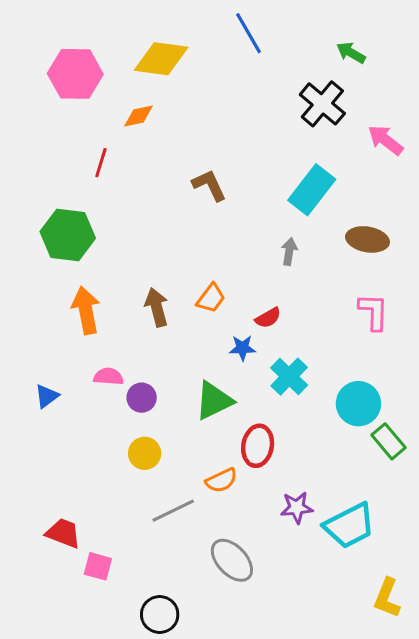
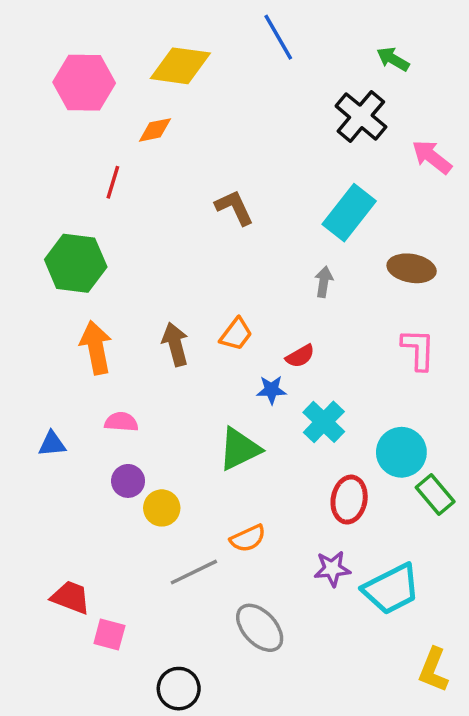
blue triangle: (47, 396) -> (52, 444), turned 32
purple circle: (142, 398) -> (128, 481), moved
red ellipse: (258, 446) -> (349, 500), moved

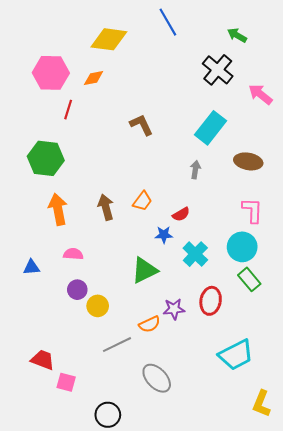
pink hexagon: (84, 83) -> (51, 73), moved
cyan circle: (401, 452) -> (242, 247), moved
green rectangle: (435, 494) -> (249, 279), moved
purple star: (332, 569) -> (174, 309), moved

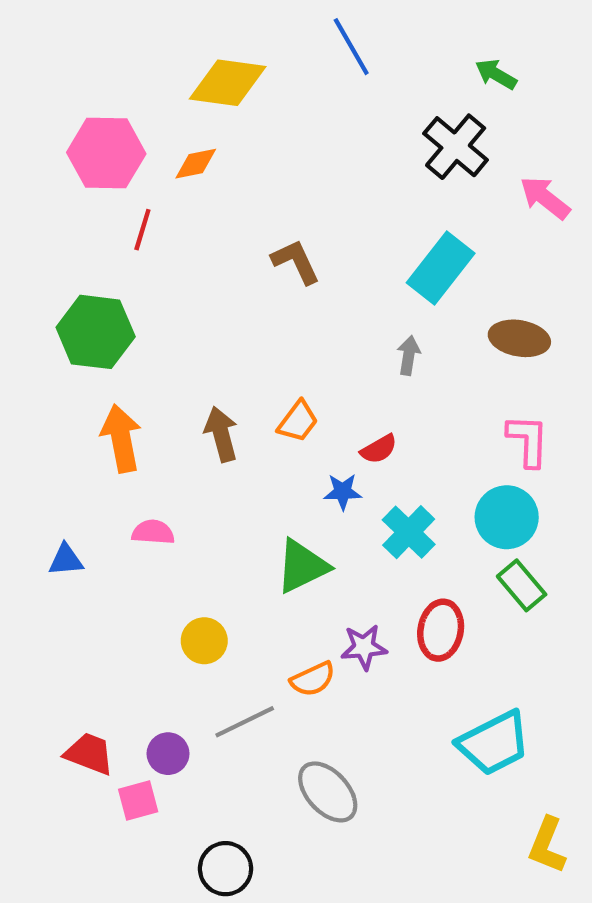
purple circle: (77, 290) -> (168, 754), moved
pink square: (66, 382) -> (138, 800), turned -30

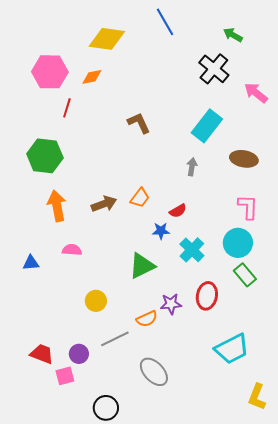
brown arrow: (221, 434) -> (104, 204), turned 85

